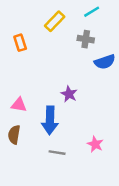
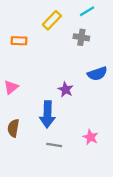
orange rectangle: (20, 43) -> (19, 41), turned -70
blue semicircle: (105, 62) -> (97, 74), moved
pink triangle: (19, 105) -> (11, 87), moved, turned -49

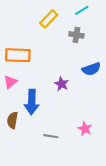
orange rectangle: (19, 41) -> (18, 55), moved, size x1.6
blue arrow: (47, 114) -> (32, 102), moved

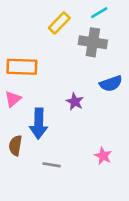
gray cross: (76, 35) -> (93, 42), size x1.5
gray line: (51, 136) -> (52, 165), moved

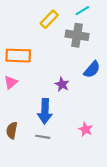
blue semicircle: (111, 84) -> (92, 69), turned -30
blue arrow: (39, 124) -> (45, 111), moved
brown semicircle: (15, 145) -> (12, 130), moved

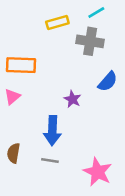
yellow rectangle: (49, 19) -> (57, 23), turned 30
pink star: (86, 129) -> (98, 172), moved, size x1.6

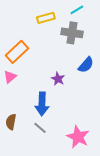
orange rectangle: (21, 65) -> (17, 52), turned -45
gray line: (50, 161) -> (40, 128), turned 32

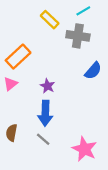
yellow rectangle: (46, 18) -> (50, 20), turned 60
purple star: (58, 79) -> (47, 86), moved

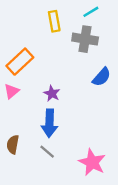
yellow rectangle: (50, 20) -> (54, 21), turned 36

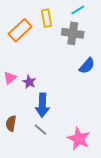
orange rectangle: (20, 62) -> (20, 30), moved
purple star: (52, 94) -> (29, 82), moved

